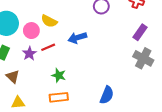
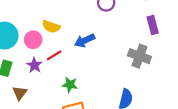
purple rectangle: (140, 32) -> (153, 25), turned -42
gray cross: (143, 58) -> (139, 56), moved
brown triangle: (13, 77) -> (20, 93), turned 32

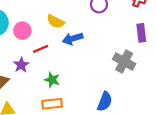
yellow semicircle: (51, 27) -> (56, 21), moved
purple star: (34, 65) -> (21, 65), moved

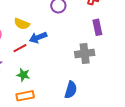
red line: (41, 49) -> (20, 48), moved
gray cross: (124, 61) -> (85, 53), turned -30

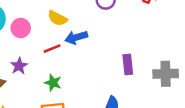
purple rectangle: (97, 27) -> (128, 65), moved
gray cross: (85, 53) -> (166, 74), moved

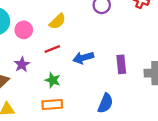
yellow semicircle: (57, 18) -> (57, 21), turned -72
blue arrow: (76, 37) -> (83, 58), moved

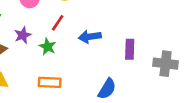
red line: (52, 49) -> (58, 23), turned -42
green star: (53, 80) -> (48, 47), moved

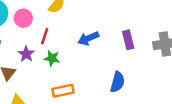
red line: (58, 23) -> (45, 36), moved

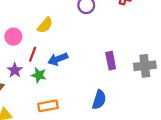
blue arrow: (88, 38) -> (58, 59), moved

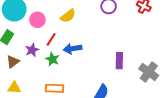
gray cross: (145, 66) -> (149, 72), turned 30

